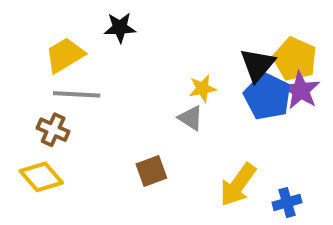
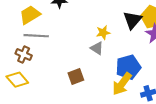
blue pentagon: (267, 96) -> (128, 67), moved, turned 30

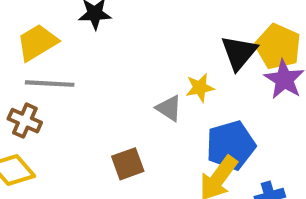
yellow star: (103, 33) -> (200, 88), moved

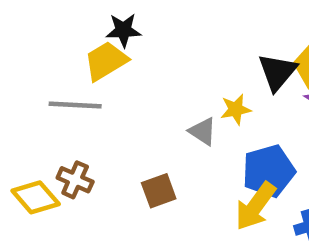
yellow trapezoid: (37, 42) -> (106, 61), moved
brown cross: (25, 121) -> (75, 180), moved

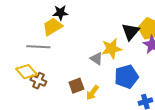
yellow star: (236, 109) -> (111, 49), size x1.5
yellow diamond: (36, 197) -> (26, 72), moved
yellow arrow: (255, 206) -> (92, 93), moved, size x0.7

